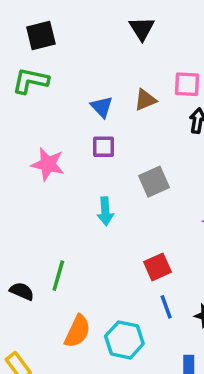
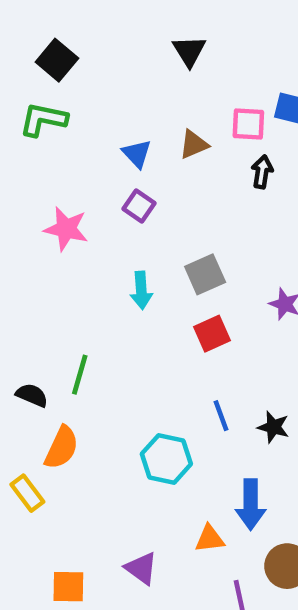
black square: (41, 36) -> (57, 60), turned -36
purple square: (104, 147) -> (139, 206), turned 35
gray square: (154, 182) -> (205, 274), moved
red square: (157, 267) -> (212, 334), moved
orange semicircle: (77, 331) -> (62, 448), moved

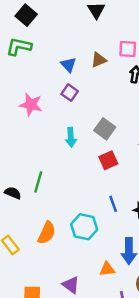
gray square: (205, 274) -> (105, 129), turned -30
orange semicircle: (62, 448) -> (47, 233), moved

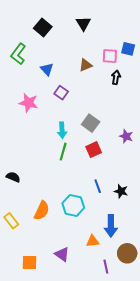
black square: (26, 15) -> (43, 27), moved
green L-shape: (19, 47) -> (18, 54), turned -65
blue triangle: (68, 65) -> (47, 69), moved
green line: (38, 182) -> (63, 152), moved

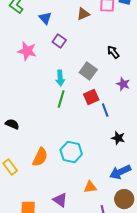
black arrow: (116, 77) -> (113, 52), moved, turned -48
blue line: (98, 186) -> (105, 110), moved
blue arrow: (111, 226) -> (120, 172), moved, turned 65

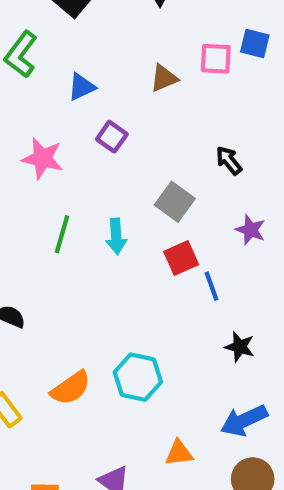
blue triangle: (45, 18) -> (82, 87), turned 48
cyan arrow: (60, 78) -> (116, 236), moved
green line: (61, 99) -> (62, 234), moved
orange semicircle: (40, 157) -> (71, 388), turned 30

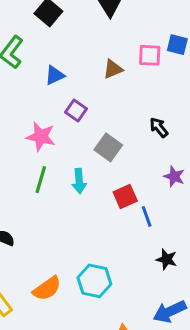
pink star: (43, 158) -> (41, 137), moved
gray square: (175, 202) -> (108, 147), moved

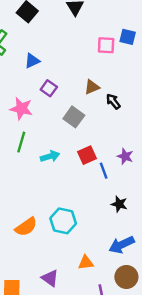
brown triangle: (113, 69) -> (92, 87), moved
purple star: (174, 177) -> (125, 156), moved
cyan arrow: (79, 181) -> (50, 156), moved, turned -102

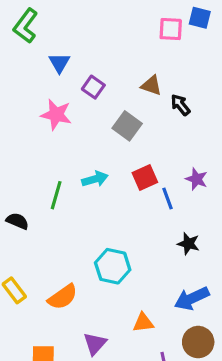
blue triangle: (32, 61) -> (59, 63), moved, turned -35
brown triangle: (92, 87) -> (151, 86), turned 42
green line: (21, 142) -> (56, 195), moved
orange semicircle: (26, 227) -> (63, 297), moved
purple triangle: (50, 278) -> (95, 344), turned 36

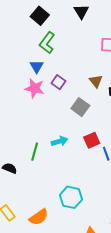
green L-shape: (26, 26) -> (47, 43), moved
brown triangle: (151, 86) -> (96, 81), turned 32
pink star: (56, 115) -> (35, 88), moved

